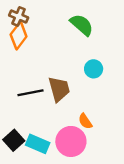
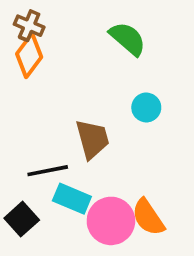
black line: (30, 93) -> (48, 171), moved
orange semicircle: (85, 121) -> (148, 217), moved, size x1.5
cyan rectangle: (38, 144) -> (72, 199), moved

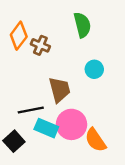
brown cross: (29, 26) -> (40, 45), moved
green semicircle: (128, 39) -> (82, 25), turned 35
pink circle: (111, 221) -> (71, 124), moved

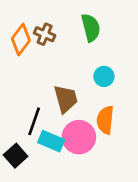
brown cross: (40, 45) -> (45, 34), moved
black line: (31, 110) -> (34, 121), turned -60
orange semicircle: (95, 140) -> (105, 120), moved, turned 40

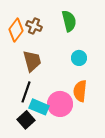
brown trapezoid: (66, 99) -> (32, 61), moved
black square: (16, 156) -> (26, 120), moved

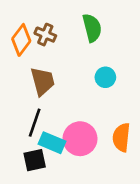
orange semicircle: (80, 91) -> (121, 137), moved
black square: (26, 120) -> (35, 160), turned 30

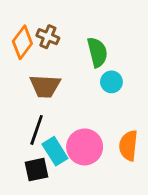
green semicircle: (92, 28) -> (97, 52), moved
brown trapezoid: (43, 81) -> (45, 86), turned 108
cyan rectangle: (52, 143) -> (55, 151), turned 35

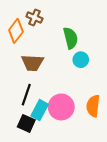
brown cross: (48, 37) -> (34, 17), moved
cyan rectangle: (55, 151) -> (40, 110), turned 60
black square: (37, 170) -> (26, 123), turned 36

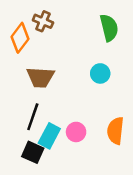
green semicircle: (70, 38) -> (109, 28), moved
pink circle: (61, 107) -> (76, 132), size x0.6

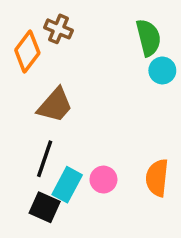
cyan circle: (100, 73) -> (162, 70), moved
brown trapezoid: (40, 77) -> (55, 105), turned -52

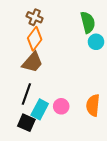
orange diamond: (27, 51) -> (35, 39), moved

